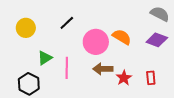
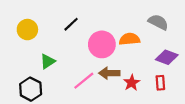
gray semicircle: (160, 14) -> (158, 22), moved
orange semicircle: (122, 37) -> (130, 39), turned -36
purple diamond: (157, 40) -> (167, 57), moved
pink line: (67, 68) -> (84, 81), moved, turned 50

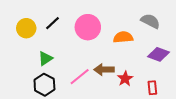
black line: (71, 24) -> (52, 23), moved
pink circle: (102, 44) -> (88, 27), moved
red rectangle: (160, 83) -> (152, 88), moved
black hexagon: (31, 89) -> (44, 85), moved

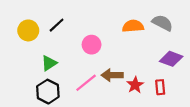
pink circle: (88, 27) -> (92, 45), moved, size x0.7
orange semicircle: (123, 37) -> (133, 26), moved
red rectangle: (152, 88) -> (160, 87), moved

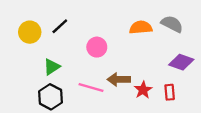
pink line: (86, 83) -> (91, 88), turned 55

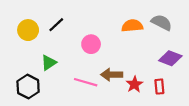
black hexagon: (51, 97) -> (28, 87), moved

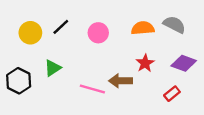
pink circle: (91, 44) -> (98, 33), moved
red star: (134, 84) -> (145, 63), moved
black hexagon: (28, 87) -> (19, 81), moved
red rectangle: (159, 87) -> (172, 94), turned 56

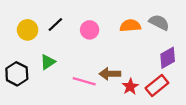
red star: (145, 63) -> (130, 87), moved
purple diamond: (184, 63) -> (168, 58), turned -50
red rectangle: (172, 94) -> (157, 86), size x1.5

